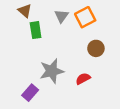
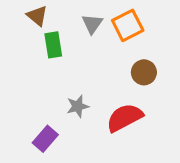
gray star: (52, 71) -> (78, 106), size x0.6
red semicircle: (83, 79) -> (125, 118), size x1.6

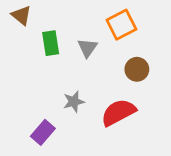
brown triangle: (37, 16) -> (21, 15), moved
gray triangle: (92, 24) -> (88, 48), moved

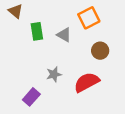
gray triangle: (88, 48) -> (64, 35), turned -35

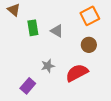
orange square: (89, 18) -> (90, 16), moved

